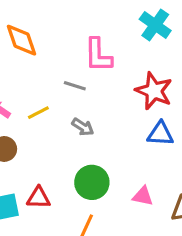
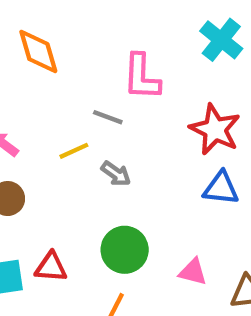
yellow line: (38, 113) -> (74, 151), moved

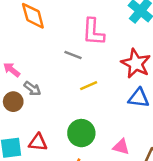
yellow line: (74, 151) -> (89, 86), moved
gray arrow: (116, 174) -> (32, 89), moved

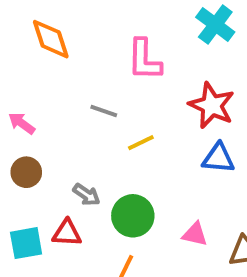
gray line: (73, 55) -> (104, 111), moved
gray arrow: (32, 89) -> (86, 195), moved

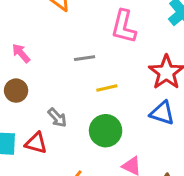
gray line: (104, 111) -> (85, 58), turned -40
green circle: (133, 216) -> (106, 131), moved

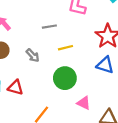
gray arrow: (57, 118) -> (33, 55), moved

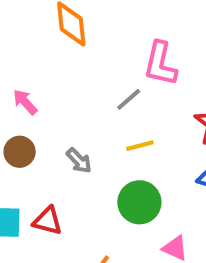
gray line: (49, 27) -> (129, 99), moved, turned -32

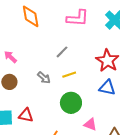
pink L-shape: (160, 64) -> (78, 18), moved, turned -95
gray arrow: (79, 161) -> (44, 78), moved

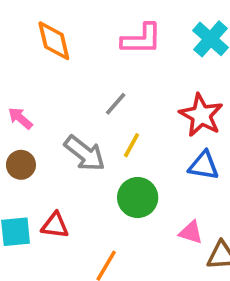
yellow line: (69, 75) -> (131, 145), turned -40
gray arrow: (44, 78) -> (85, 153), size x1.6
pink triangle: (90, 124) -> (191, 232), moved

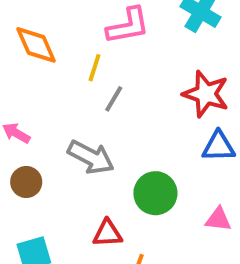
yellow line: (131, 145) -> (94, 68), moved
red triangle: (55, 225) -> (107, 233), moved

